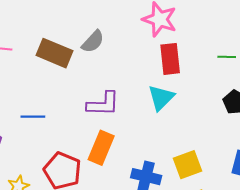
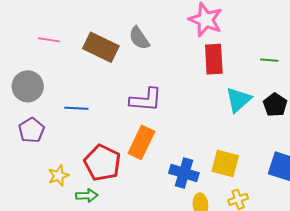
gray semicircle: (93, 42) -> (139, 38), turned 100
cyan triangle: (161, 98) -> (238, 100), moved
yellow square: (187, 165) -> (225, 163), turned 32

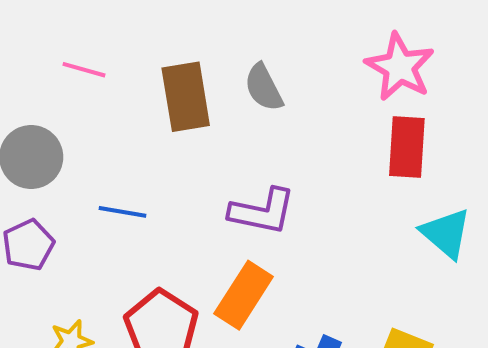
brown rectangle: (101, 47) -> (186, 97), turned 48
cyan triangle: (238, 100) -> (446, 233), turned -44

